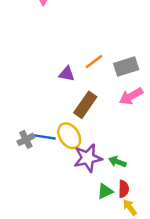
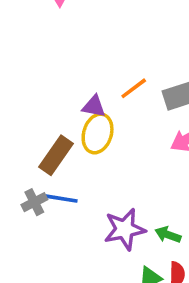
brown rectangle: (85, 105) -> (56, 155), moved
yellow ellipse: (69, 136) -> (98, 133), moved, turned 50

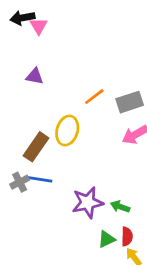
purple triangle: (94, 106) -> (35, 76), moved

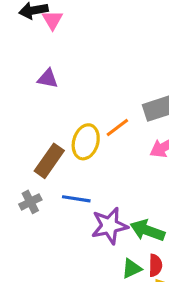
orange line: (94, 97) -> (117, 128), moved
blue line: (40, 179) -> (76, 199), moved
green arrow: (120, 207) -> (147, 230), size x1.5

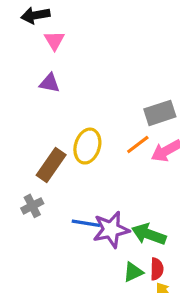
pink triangle: (52, 20) -> (54, 40), moved
orange line: (117, 128) -> (138, 144), moved
blue line: (76, 199) -> (86, 223), moved

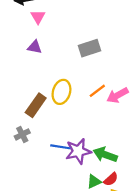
gray rectangle: (160, 113) -> (89, 48), moved
red semicircle: (157, 269) -> (111, 179), turned 48

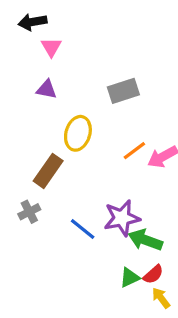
yellow ellipse: (61, 92) -> (78, 133), moved
blue line: (60, 147) -> (83, 229), turned 30
purple star: (78, 151) -> (122, 218), moved

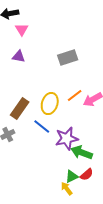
yellow ellipse: (78, 133) -> (50, 104), moved
blue line: (83, 229) -> (42, 126), moved
yellow arrow: (161, 298) -> (67, 188), moved

